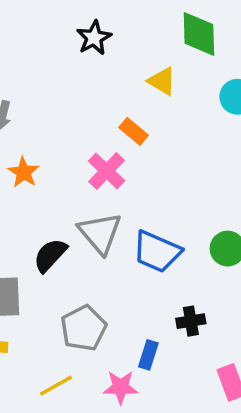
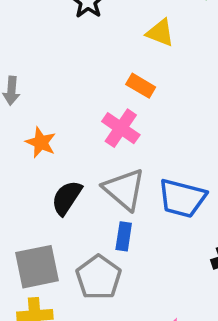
black semicircle: (50, 255) -> (67, 198), moved
gray pentagon: (84, 328) -> (98, 277), moved
blue rectangle: (148, 355) -> (124, 236), moved

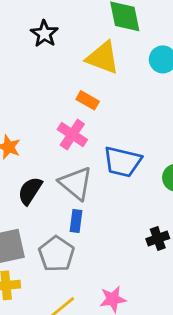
yellow triangle: (160, 33) -> (103, 58), size x1.5
blue trapezoid: (182, 198) -> (122, 162), moved

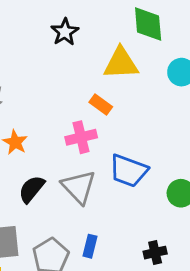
yellow triangle: (103, 58) -> (121, 63), turned -30
pink cross: (72, 135) -> (81, 137), turned 36
blue rectangle: (76, 221) -> (90, 246), moved

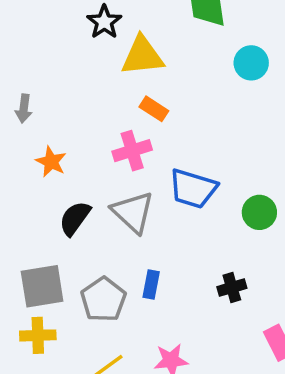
yellow triangle: (121, 63) -> (142, 56), moved

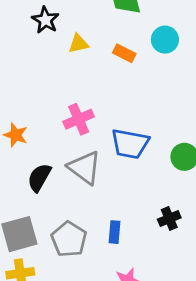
yellow triangle: (142, 56) -> (78, 44), size x0.6
orange rectangle: (154, 109) -> (124, 53), moved
blue rectangle: (151, 284) -> (114, 232), moved

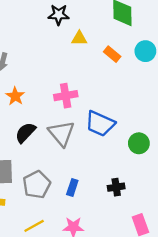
black star: (45, 20) -> (59, 15), turned 30

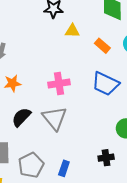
orange star: (15, 96) -> (12, 83), turned 30
blue trapezoid: (100, 124) -> (106, 84), moved
black cross: (116, 187) -> (106, 158), moved

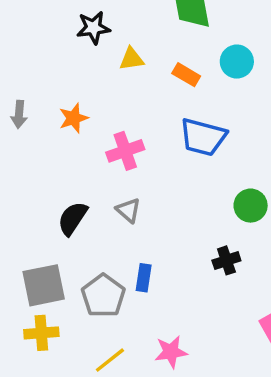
orange star: (12, 83) -> (73, 118), moved
gray triangle: (55, 118) -> (128, 210), size x0.6
blue rectangle: (64, 168) -> (144, 278), moved

